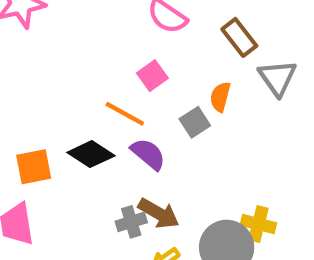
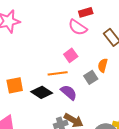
orange line: (125, 114) -> (58, 73), turned -36
orange square: (34, 167) -> (15, 85), moved

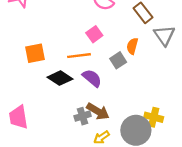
orange square: (15, 85) -> (35, 53), moved

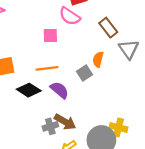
pink square: (94, 34) -> (50, 36), moved, turned 35

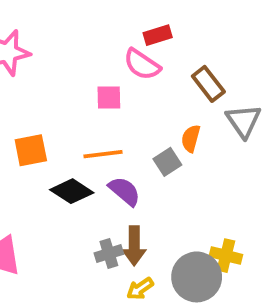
brown arrow: (65, 122) -> (134, 246), turned 60

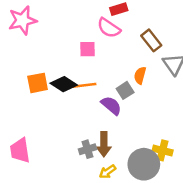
black diamond: (72, 191) -> (64, 84), moved
purple semicircle: (124, 191) -> (111, 105), moved

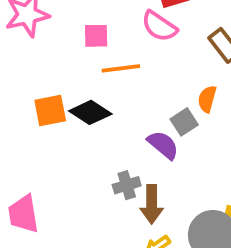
pink square: (88, 49) -> (96, 36), moved
orange line: (84, 85) -> (121, 68), moved
gray cross: (88, 149) -> (127, 185), moved

